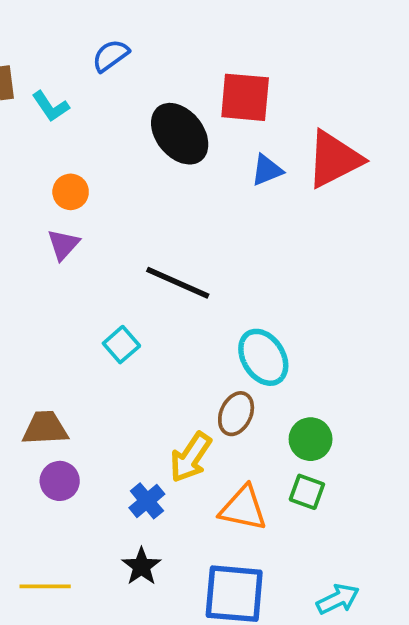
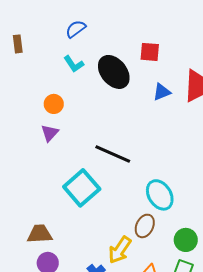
red square: (245, 97) -> (150, 52), size x0.7
cyan L-shape: (51, 106) -> (74, 64), moved
cyan square: (121, 345) -> (82, 188), size x1.8

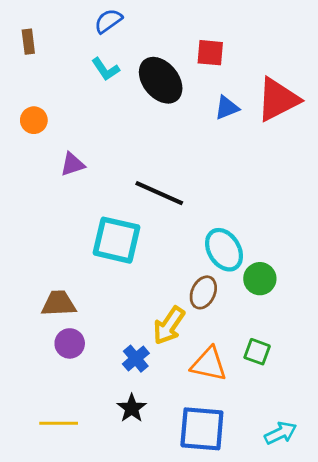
orange circle: (54, 104) -> (34, 120), moved
purple triangle: (50, 133) -> (72, 164), turned 30
cyan square: (82, 188) -> (117, 240), turned -36
green circle: (186, 240) -> (260, 279), moved

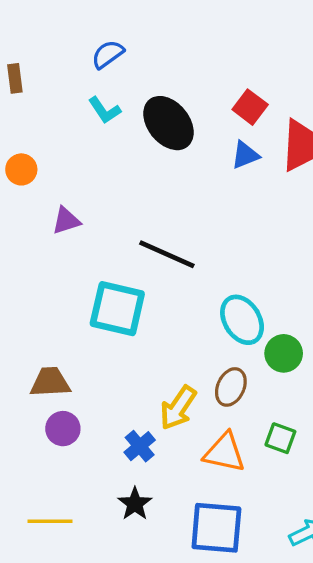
red square: (210, 53) -> (250, 107), moved, turned 32
brown ellipse: (203, 292) -> (231, 387), moved

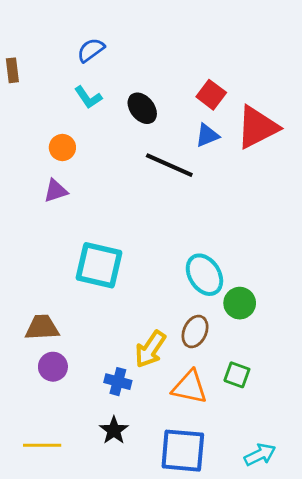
black ellipse: (168, 123) -> (142, 108), size x0.7
orange circle: (21, 169) -> (62, 147), moved
black line: (167, 254) -> (169, 165), moved
blue cross: (140, 446) -> (118, 382), turned -35

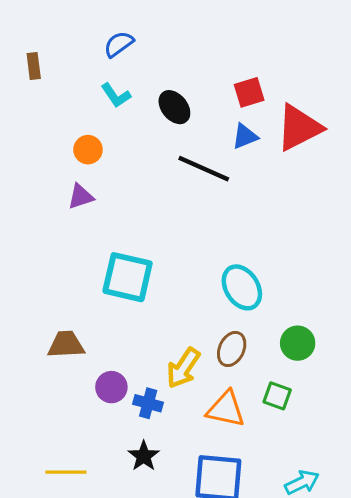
red square: (211, 95) -> (249, 92), turned 36
green circle: (240, 303) -> (298, 343), moved
purple circle: (53, 367) -> (111, 387), moved

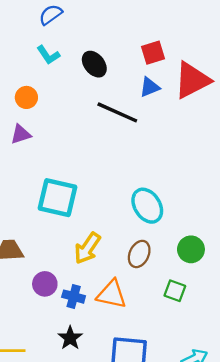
yellow arrow: (183, 368) -> (87, 248), moved
orange triangle: (226, 409) -> (112, 294), moved

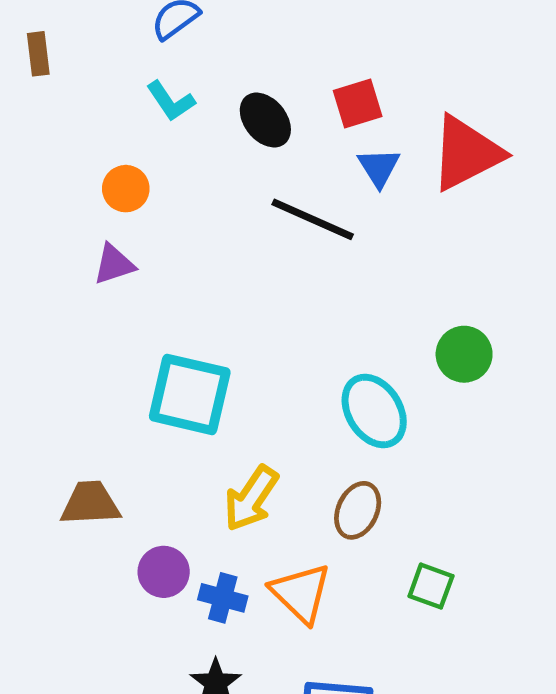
red square: (153, 53) -> (358, 103), moved
blue triangle: (150, 87) -> (379, 167), turned -40
green circle: (191, 249) -> (464, 354), moved
orange triangle: (112, 294) -> (301, 593), turned 32

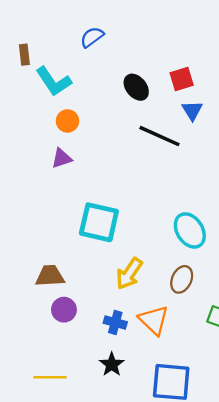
cyan L-shape: (171, 101) -> (53, 81), moved, size x1.5
purple circle: (164, 572) -> (64, 310), moved

